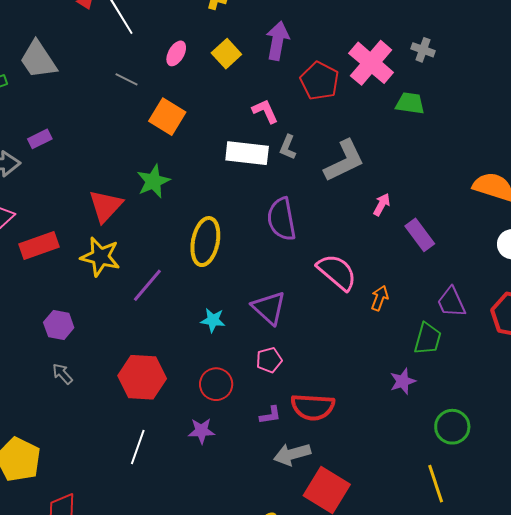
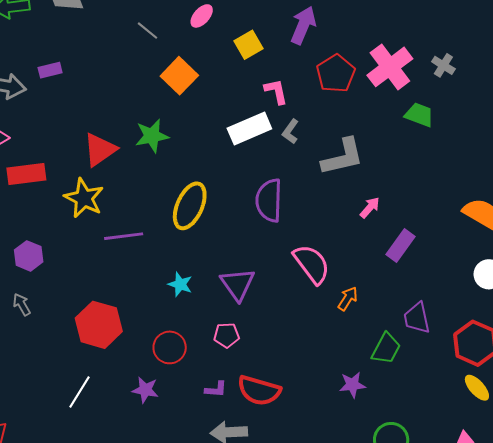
yellow square: (226, 54) -> (249, 45), moved
white rectangle: (247, 153) -> (249, 129), turned -42
purple rectangle: (420, 235) -> (400, 245), turned 60
purple line: (147, 285) -> (124, 236), turned 30

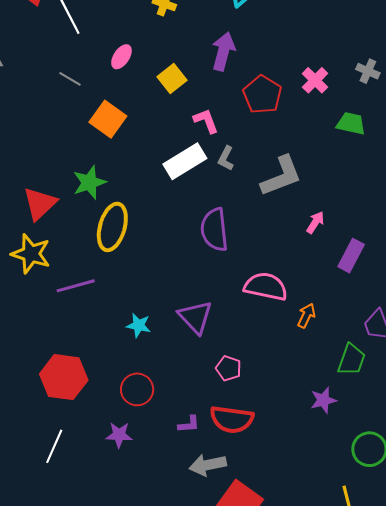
pink cross: (390, 67) -> (315, 80), size x0.6
yellow ellipse: (190, 206) -> (112, 227), moved
pink semicircle: (312, 264) -> (266, 286), turned -33
pink pentagon: (226, 335) -> (229, 368), moved, turned 30

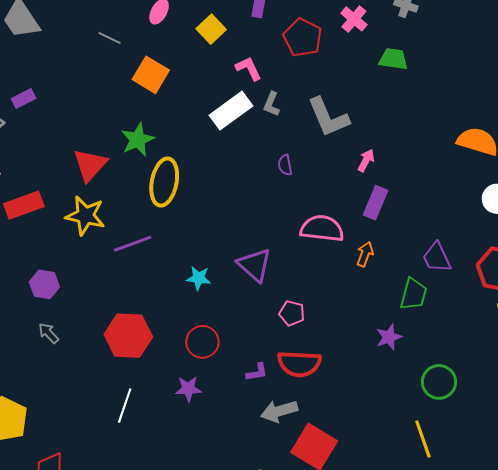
gray L-shape: (281, 176) -> (328, 117), turned 93
purple semicircle: (214, 230) -> (285, 165), moved, size x0.5
purple rectangle: (351, 256) -> (376, 203), moved

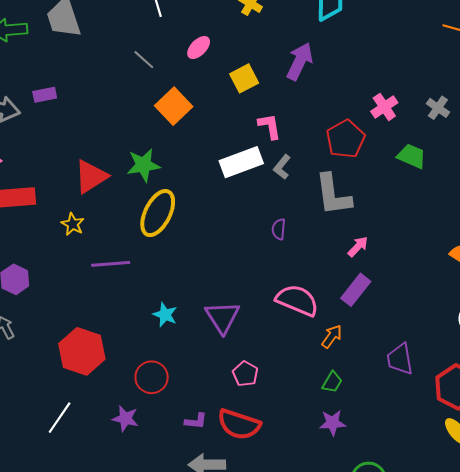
red pentagon: (303, 38) -> (345, 139), moved
yellow star: (85, 216) -> (73, 224), size x0.6
green trapezoid: (414, 294) -> (332, 382), moved, size x0.7

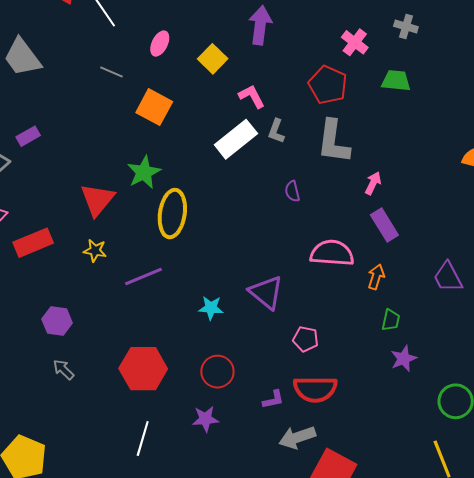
gray L-shape: (333, 195) -> (333, 142), turned 33
purple rectangle: (356, 290) -> (384, 225), turned -52

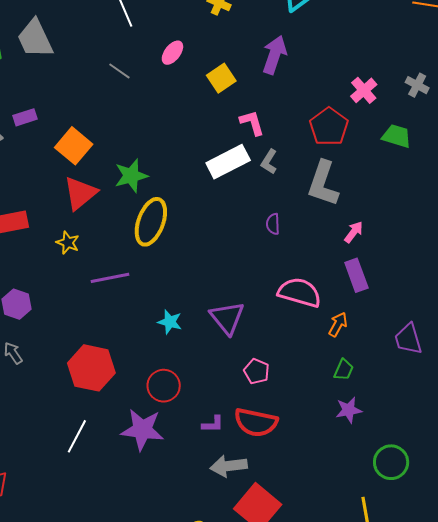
orange square: (154, 107) -> (74, 146), moved
purple star: (205, 419) -> (142, 430), size x1.6

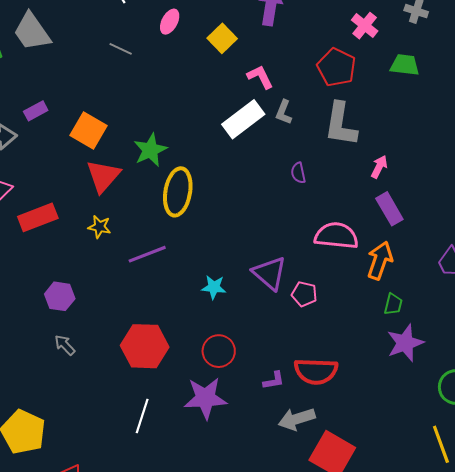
orange arrow: (338, 324) -> (380, 260), size x1.5
pink pentagon: (256, 371) -> (304, 294), moved
purple star: (349, 410) -> (405, 343), size x1.4

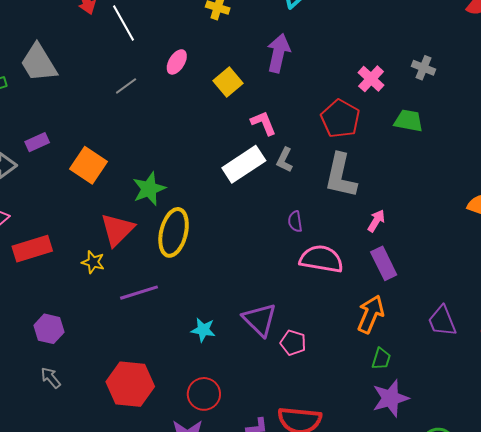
gray line: (121, 49) -> (126, 86), turned -65
red triangle: (103, 176) -> (117, 230), moved
pink semicircle: (336, 236) -> (321, 259), moved

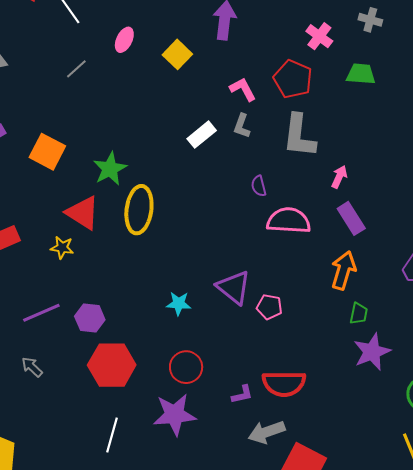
pink L-shape: (263, 123) -> (243, 89), moved
white rectangle: (244, 164) -> (202, 135), size x0.7
red triangle: (117, 230) -> (83, 213), turned -36
purple line: (139, 293) -> (41, 313), moved
purple hexagon: (49, 329) -> (90, 318), moved

